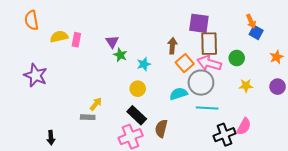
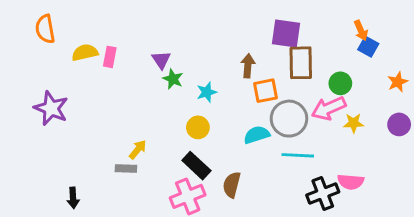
orange square: (185, 63) -> (265, 91), turned 30
pink arrow: (209, 63) -> (329, 108), moved, turned -40
pink semicircle: (244, 126) -> (351, 182), turned 66

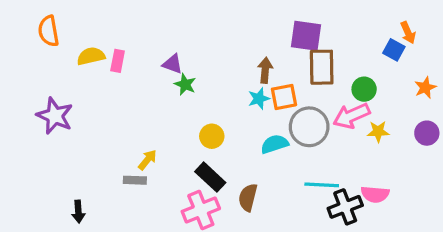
orange arrow: (361, 30) -> (408, 33), moved
purple triangle: (161, 60) -> (173, 64), turned -36
cyan star: (207, 92) -> (259, 99), moved
cyan line: (298, 155) -> (322, 185), moved

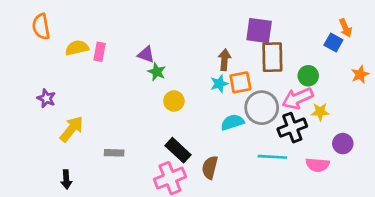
purple star: (55, 116) -> (46, 98), size x0.6
purple circle: (427, 133) -> (343, 144), moved
yellow circle: (212, 136) -> (174, 101), moved
yellow arrow: (147, 160) -> (72, 129), moved, size x1.5
black cross: (345, 207) -> (292, 128), moved

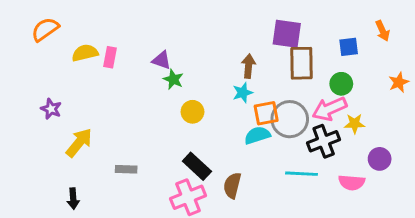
orange semicircle: (41, 27) -> (45, 29), turned 65
blue square: (333, 43) -> (349, 47), moved, turned -36
orange square: (240, 82) -> (266, 113), moved

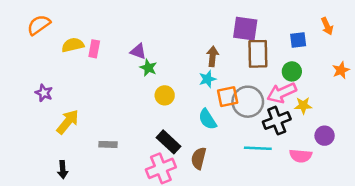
cyan semicircle: (257, 135) -> (207, 119), moved, turned -105

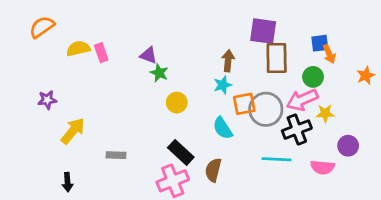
orange arrow: (327, 26) -> (329, 54), moved
pink rectangle: (94, 49) -> (101, 53), turned -30
purple star: (44, 93) -> (47, 100), turned -30

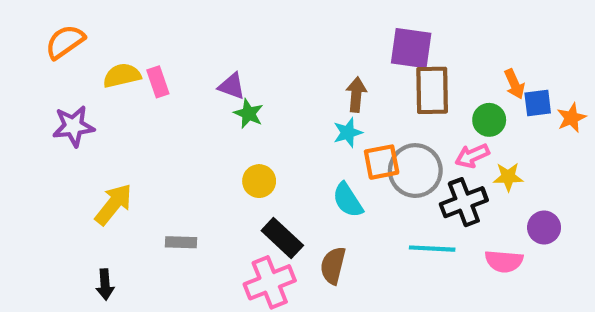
blue square: (320, 43) -> (538, 103), moved
purple star: (47, 100) -> (73, 126), moved, size x1.4
pink arrow: (302, 100) -> (472, 156), size x0.7
yellow circle: (177, 103) -> (259, 181), moved

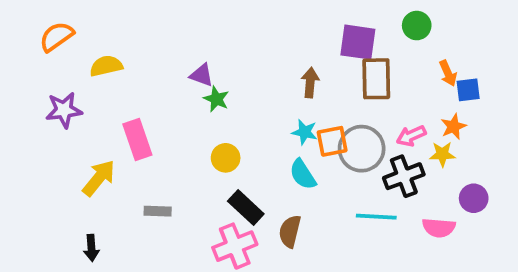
pink rectangle: (158, 82) -> (137, 139), moved, size x1.5
orange star: (571, 118) -> (453, 127), moved
green circle: (489, 120) -> (417, 26), moved
cyan star: (348, 133) -> (305, 132), moved, turned 30

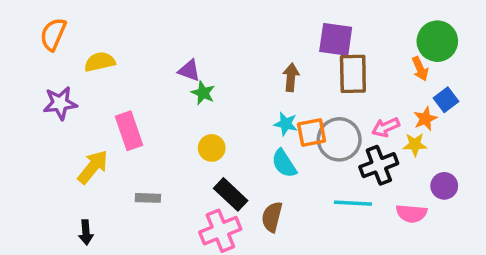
green circle: (417, 26) -> (437, 41), moved, size x1.5
orange semicircle: (57, 37) -> (53, 34), turned -32
blue square: (468, 90) -> (446, 100), moved, turned -30

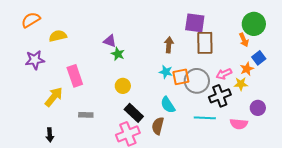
orange semicircle: (53, 34) -> (31, 20), turned 36
cyan semicircle: (284, 163) -> (168, 105), moved

